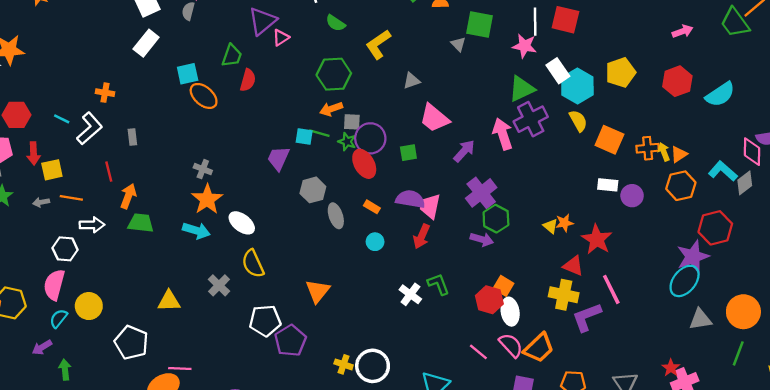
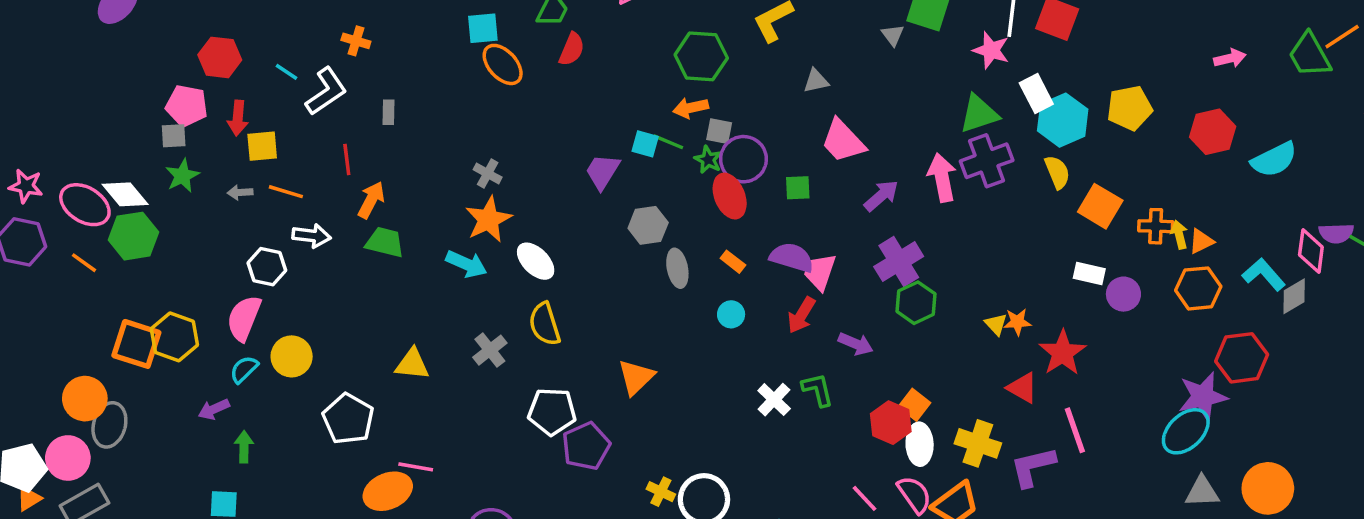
purple arrow: (482, 239) -> (856, 344), moved
yellow cross: (564, 295) -> (978, 443), moved

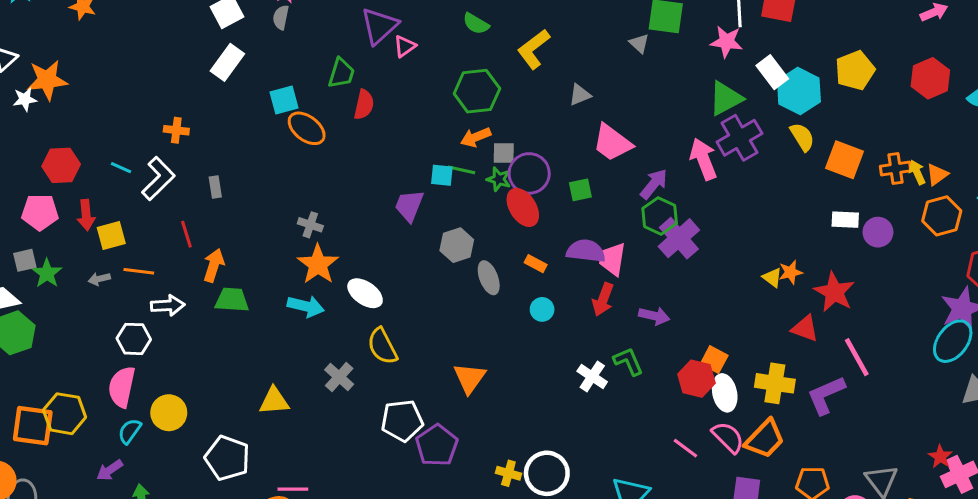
gray square: (174, 136) -> (25, 260), moved
green hexagon: (916, 303) -> (660, 216), moved

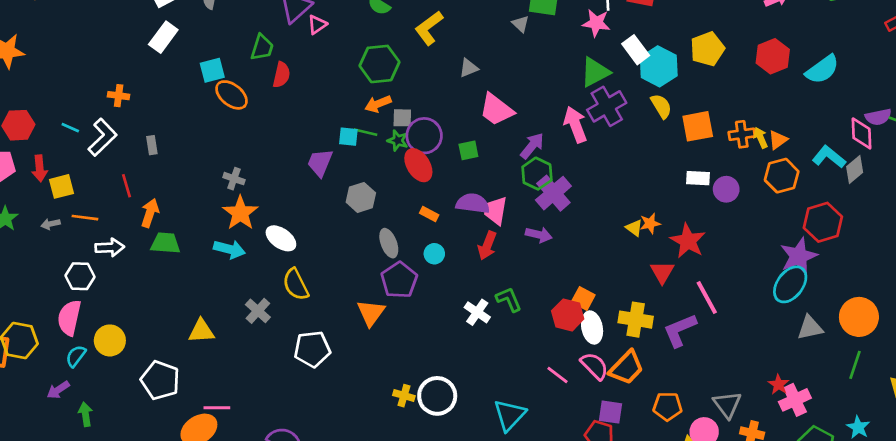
orange square: (845, 160) -> (698, 126), turned -32
gray ellipse: (489, 278) -> (389, 243), moved
purple arrow: (654, 316) -> (539, 235), moved
red triangle: (805, 328) -> (662, 272), turned 40
purple pentagon: (437, 445) -> (399, 280), moved

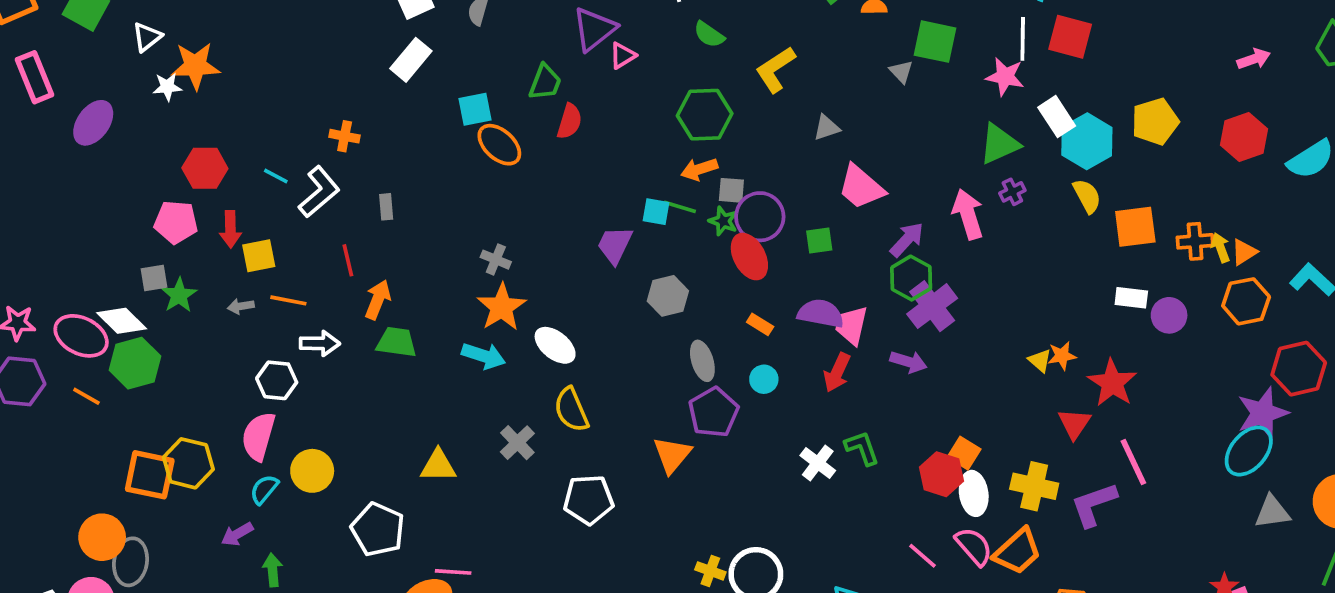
purple cross: (607, 106) -> (1012, 192), size x0.5

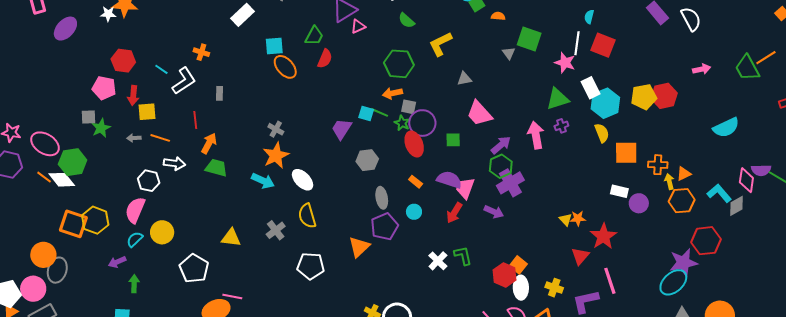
red hexagon: (1244, 137) -> (664, 96), moved
yellow arrow: (1220, 248) -> (669, 182), moved
white diamond: (122, 321) -> (62, 180), moved
yellow cross: (1034, 486) -> (554, 288), size x0.7

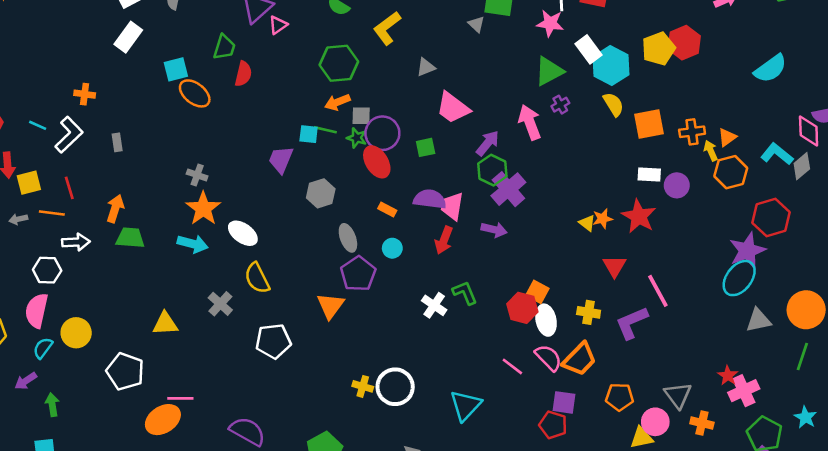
red line: (195, 120) -> (69, 188), moved
red star: (603, 236) -> (639, 216), moved

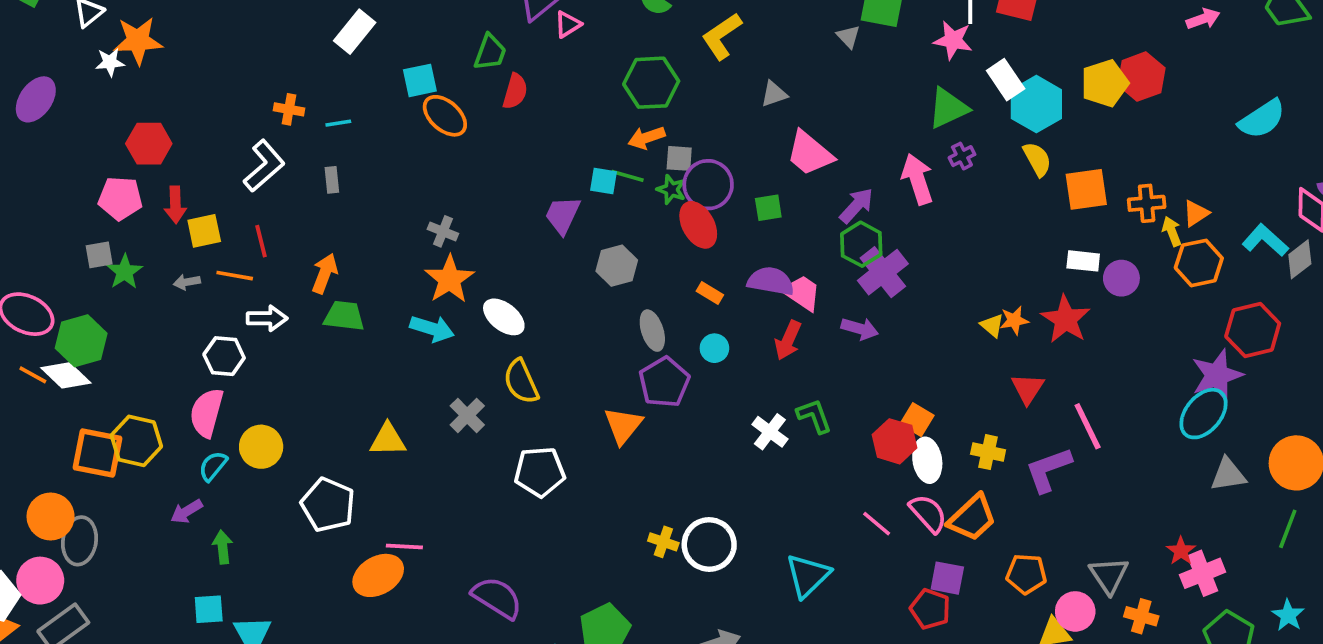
cyan line: (38, 125) -> (338, 123), moved, turned -36
pink trapezoid: (452, 206) -> (802, 293), turned 112

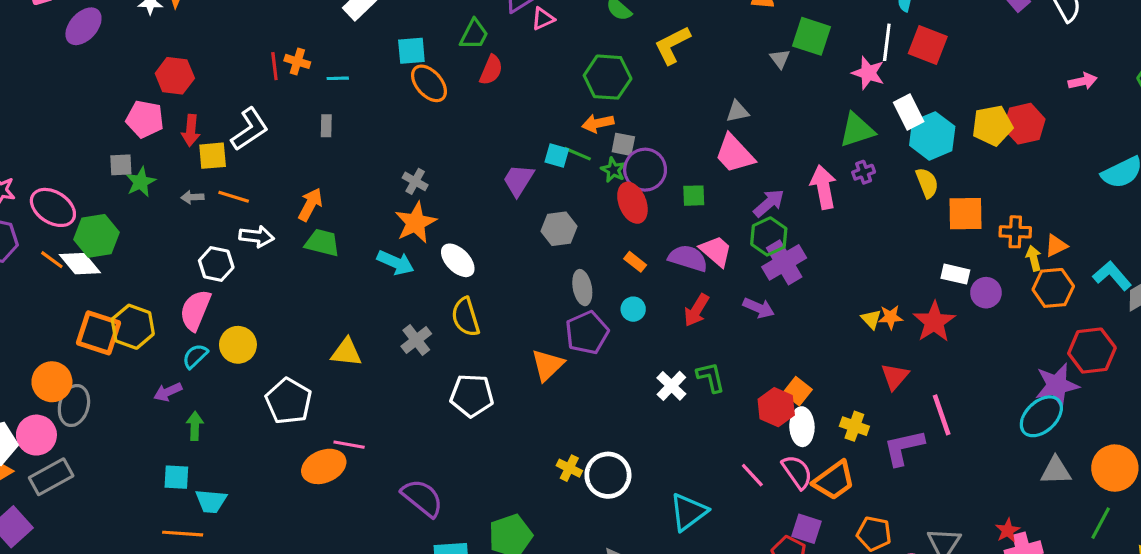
gray triangle: (774, 94) -> (737, 111), moved
white L-shape: (264, 166) -> (250, 129), moved
red line: (261, 241) -> (274, 66), moved
pink trapezoid: (802, 293) -> (716, 251), moved

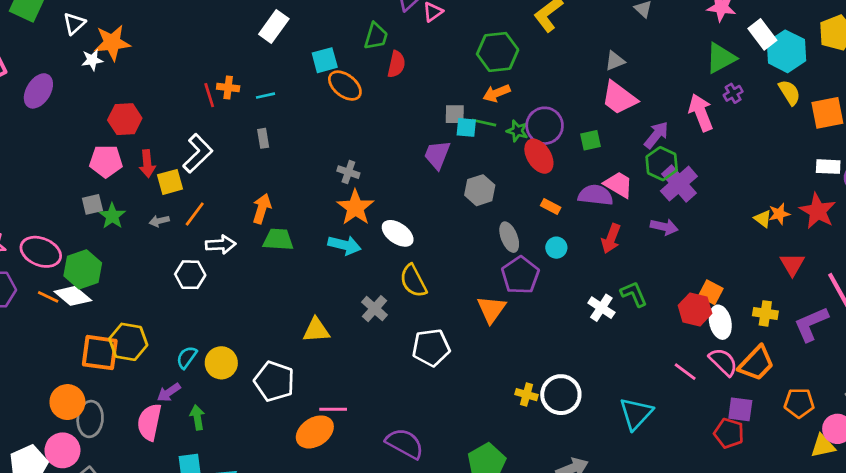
gray square: (623, 144) -> (455, 114), moved
orange line: (234, 197) -> (195, 214), turned -60
pink semicircle: (195, 310) -> (149, 422), moved
yellow circle: (238, 345) -> (221, 363), moved

